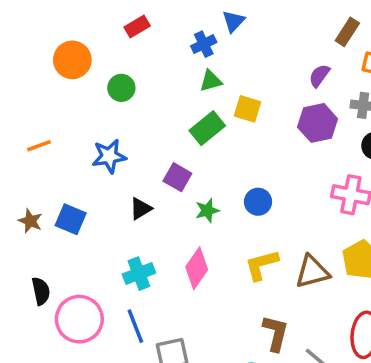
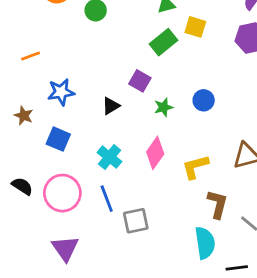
blue star: (109, 156) -> (61, 92), moved
blue square: (71, 219) -> (58, 139), moved
yellow L-shape: (262, 265) -> (195, 167), moved
cyan cross: (139, 274) -> (109, 157), turned -30
black semicircle: (41, 291) -> (22, 186), moved, turned -45

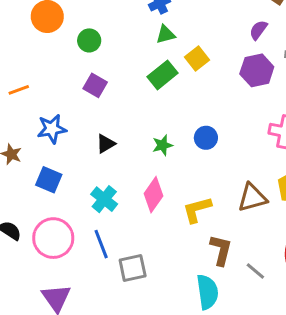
yellow square: (195, 27) -> (197, 58), turned 35
purple square: (140, 81) -> (95, 85), moved

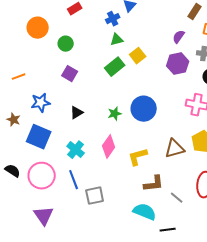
blue circle: (206, 138) -> (144, 109), size x1.6
blue square: (49, 180) -> (39, 137), size x1.4
brown L-shape: (221, 250) -> (154, 184), turned 70
cyan semicircle: (207, 292) -> (145, 212), turned -60

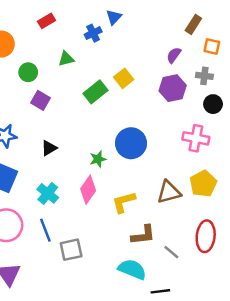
green triangle: (117, 40) -> (66, 59), moved
green circle: (66, 44) -> (28, 72), moved
green star: (115, 114) -> (98, 159), moved

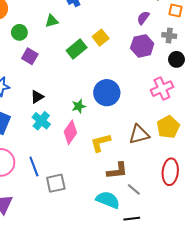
pink cross: (196, 138) -> (162, 89), turned -35
cyan cross: (48, 193) -> (41, 121), moved
gray line: (171, 252) -> (134, 189), moved

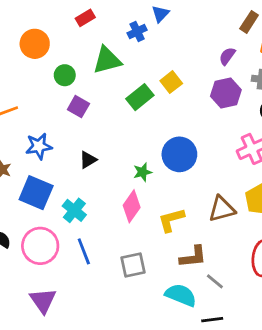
green triangle: (52, 21) -> (107, 60), size x1.6
cyan cross: (41, 121) -> (74, 210), moved
gray square: (56, 183) -> (133, 265), moved

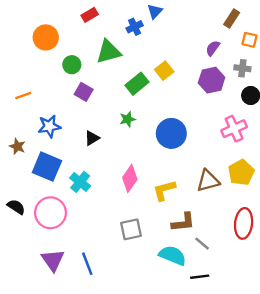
green star: (143, 172) -> (127, 119), moved
blue line: (84, 251) -> (87, 264), moved

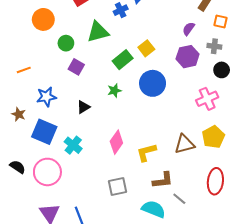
blue circle: (171, 133) -> (153, 83), moved

